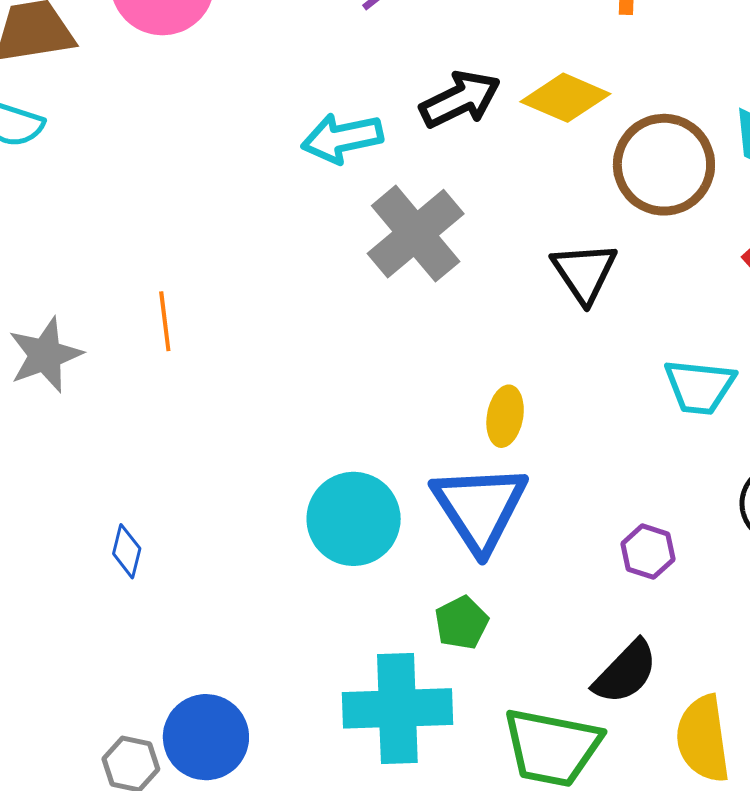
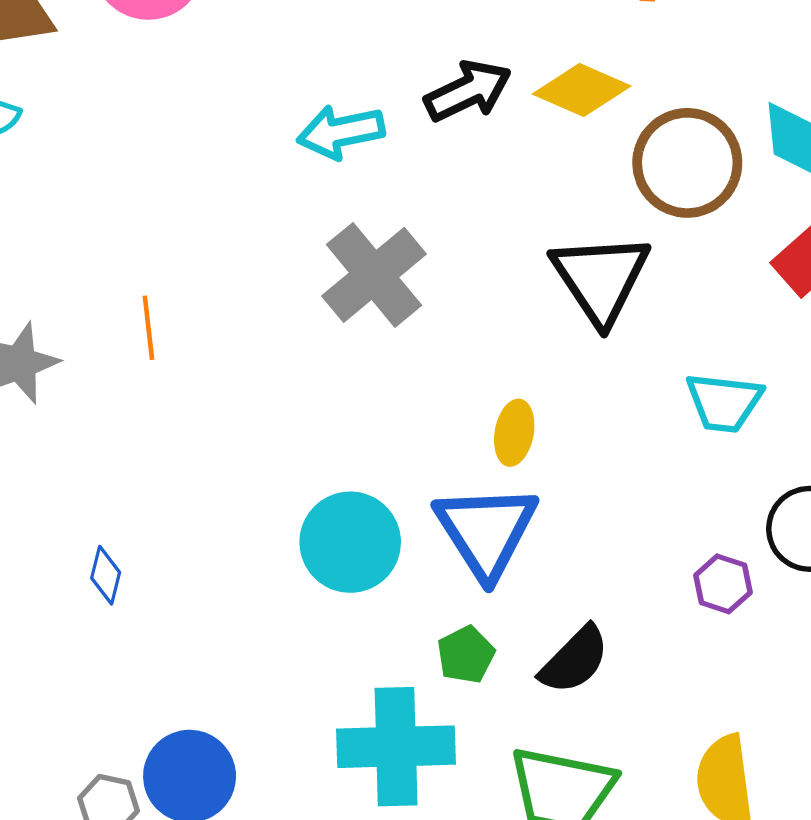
gray cross: (416, 234) -> (374, 275), moved
black triangle: (584, 272) -> (601, 278), size x1.4
purple hexagon: (648, 552) -> (723, 584), moved
black semicircle: (625, 672) -> (575, 660), moved

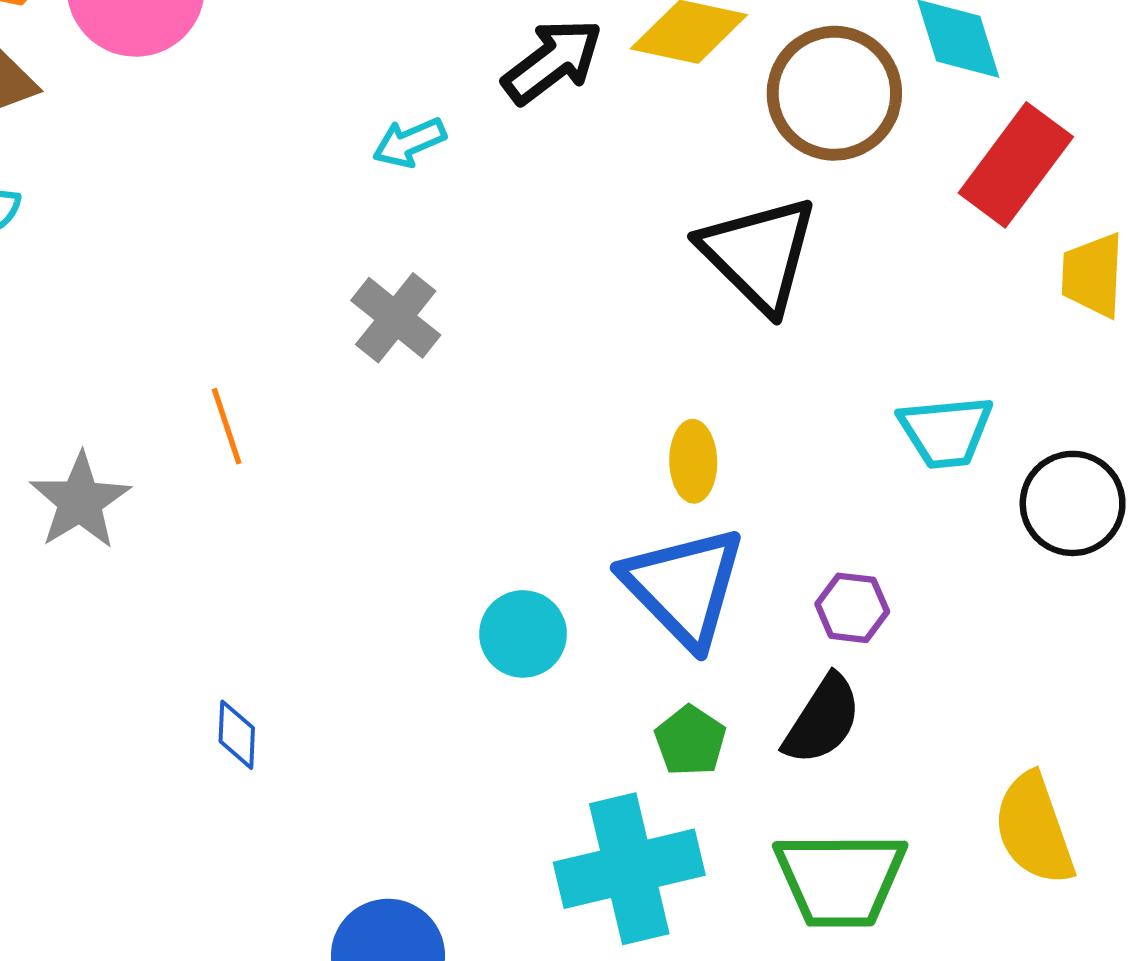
cyan arrow: (341, 132) -> (409, 142), size x0.7
gray cross: (374, 275) -> (396, 318), moved, size x0.7
cyan trapezoid: (724, 402) -> (946, 432), moved
cyan circle: (350, 542) -> (523, 634), size x0.7
purple hexagon: (723, 584) -> (852, 608), moved

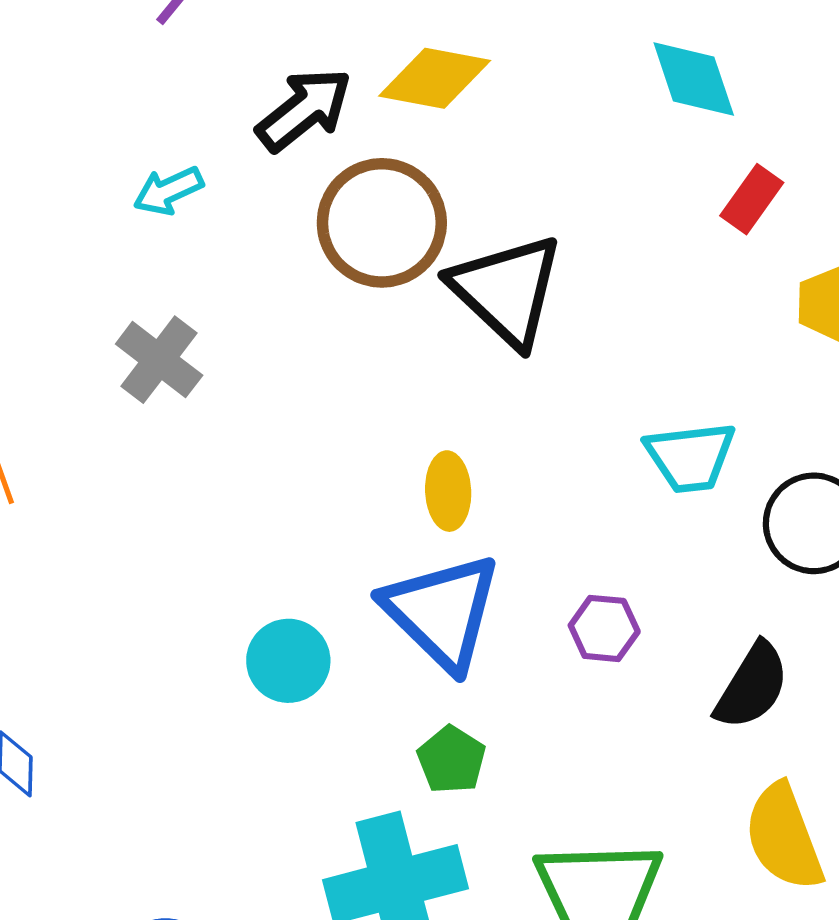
brown circle: (834, 93) -> (382, 223), moved
red rectangle: (1016, 165) -> (752, 199), size x0.6
black semicircle: (822, 720) -> (752, 686), moved

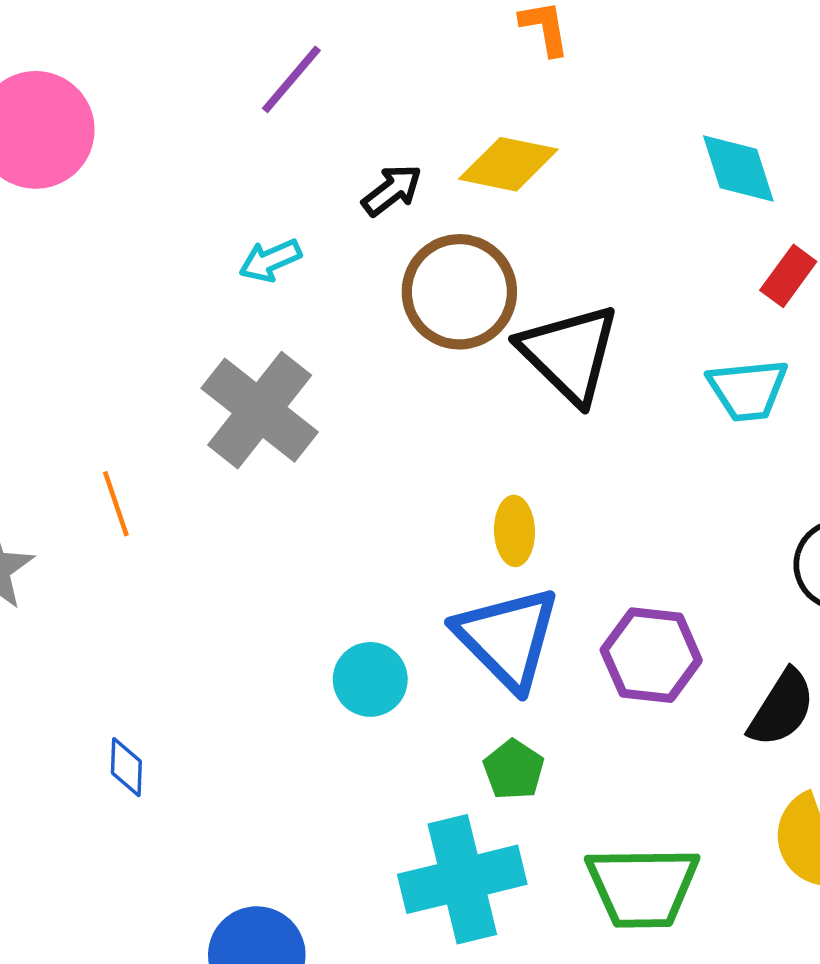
black arrow: (304, 110) -> (392, 190), size x0.7
gray cross: (159, 360) -> (260, 410), size x1.5
cyan trapezoid: (690, 457) -> (748, 390), moved
purple hexagon: (604, 628) -> (651, 655), size x1.6

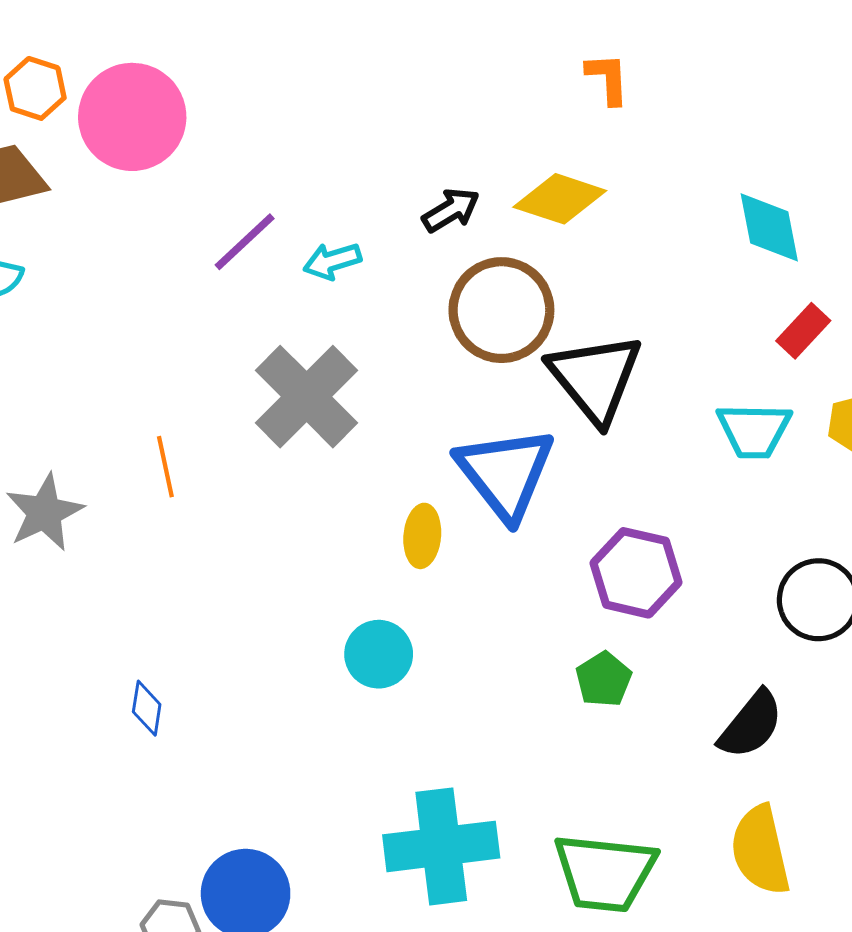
purple line: (291, 79) -> (245, 242), moved
yellow ellipse: (515, 531) -> (422, 536), moved
blue triangle: (507, 638) -> (505, 473), moved
purple hexagon: (651, 655) -> (636, 573), moved
green pentagon: (514, 770) -> (604, 679), moved

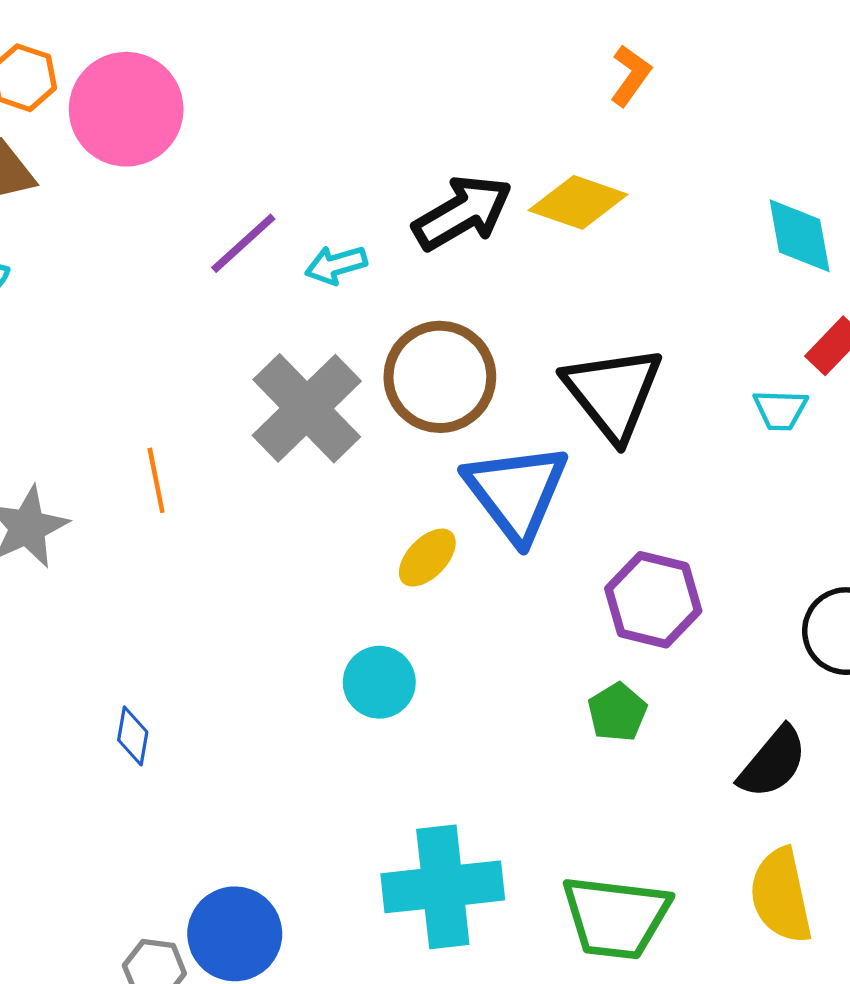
orange L-shape: (608, 78) -> (630, 76), turned 38
black arrow: (451, 210) -> (462, 213), size x1.6
brown circle: (501, 310) -> (440, 377), moved
cyan trapezoid: (754, 430) -> (780, 410), moved, size x0.7
yellow ellipse: (422, 536) -> (427, 558), turned 38

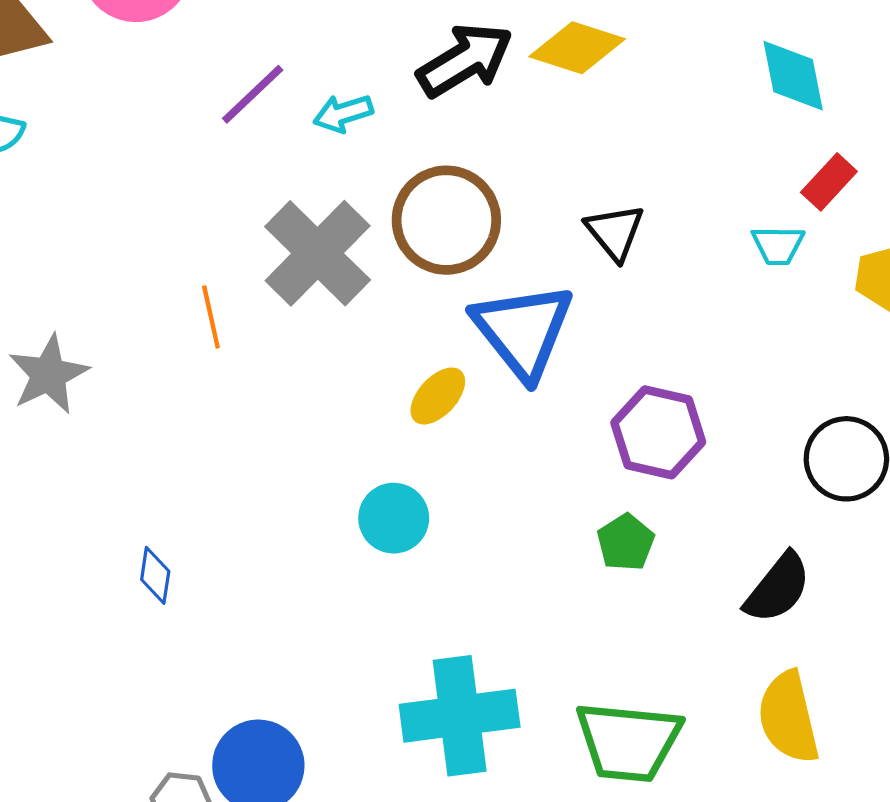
black triangle: (613, 393) -> (615, 232), size x0.6
orange line: (156, 480) -> (211, 317), moved

